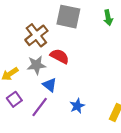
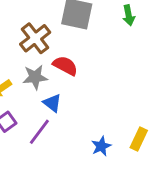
blue star: (77, 106) -> (101, 146), moved

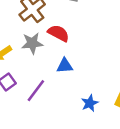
blue triangle: (52, 103) -> (65, 66), moved, turned -42

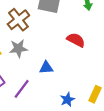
red semicircle: (58, 33) -> (76, 40), moved

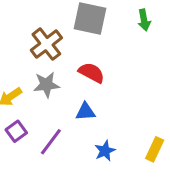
red semicircle: (76, 40) -> (91, 73), moved
blue star: (67, 100) -> (105, 151), moved

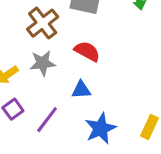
blue star: (105, 151) -> (100, 128), size x1.5

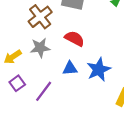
blue star: (100, 128) -> (99, 70), moved

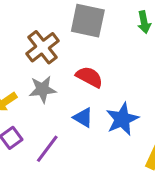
blue triangle: (70, 68) -> (83, 118), turned 35

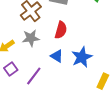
red semicircle: (89, 77) -> (61, 30), turned 78

